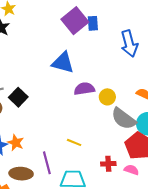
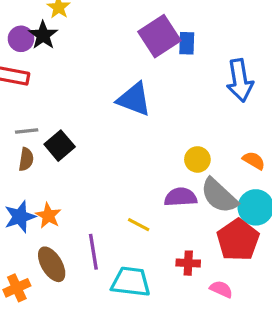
purple semicircle: (84, 89) -> (181, 197), moved
pink semicircle: (131, 170) -> (221, 289), moved
brown ellipse: (21, 174) -> (52, 264), turned 50

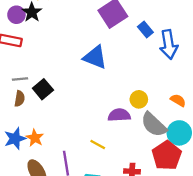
blue rectangle: (187, 43) -> (145, 30), moved, turned -42
purple semicircle: (181, 197) -> (119, 115), moved

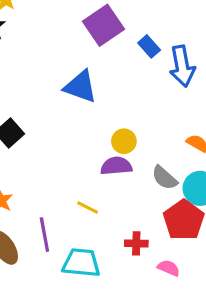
yellow circle: (139, 99) -> (124, 141), moved
gray semicircle: (154, 125) -> (165, 178), size x0.7

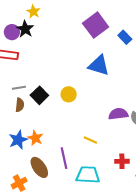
blue triangle: (81, 87) -> (99, 65), moved
yellow circle: (124, 141) -> (69, 94), moved
purple semicircle: (116, 166) -> (118, 114), moved

